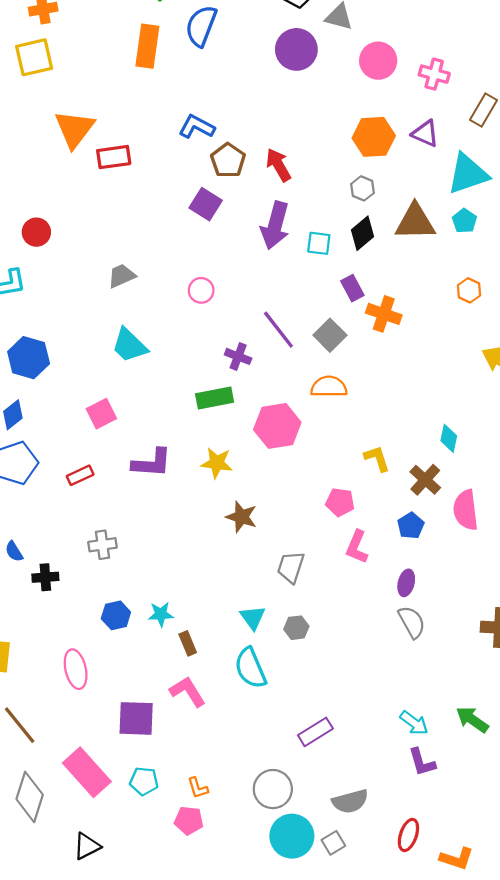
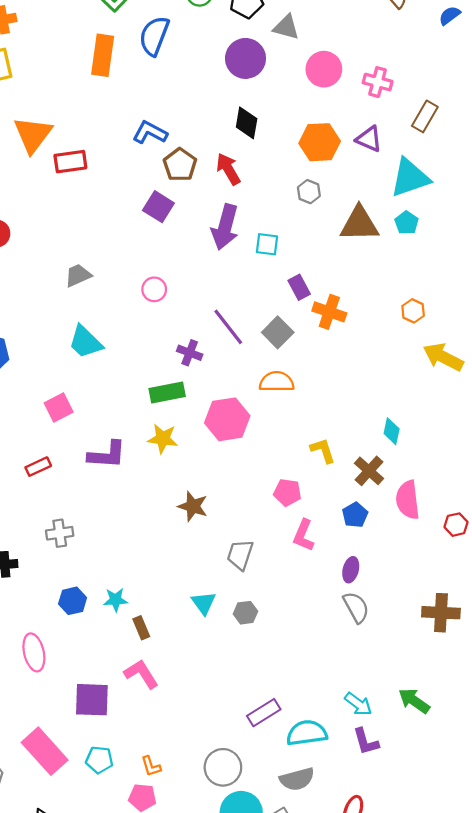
black diamond: (362, 233) -> (247, 123), moved, turned -40
orange hexagon: (469, 290) -> (413, 311), moved
yellow star: (217, 463) -> (163, 439), moved
cyan semicircle: (250, 668) -> (307, 733), moved, turned 105

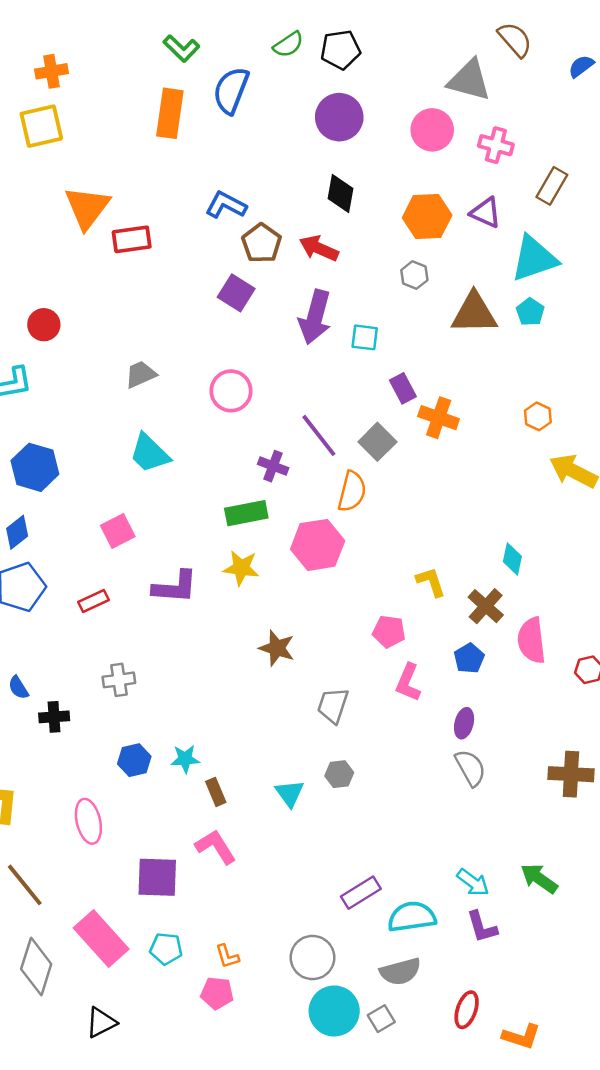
gray triangle: (286, 27) -> (469, 80), moved, size x1.4
red arrow: (228, 169) -> (319, 248), turned -36
pink circle: (154, 289) -> (231, 391), size x1.4
orange semicircle: (277, 382) -> (352, 491), moved, turned 104
cyan triangle: (204, 603) -> (290, 793), moved

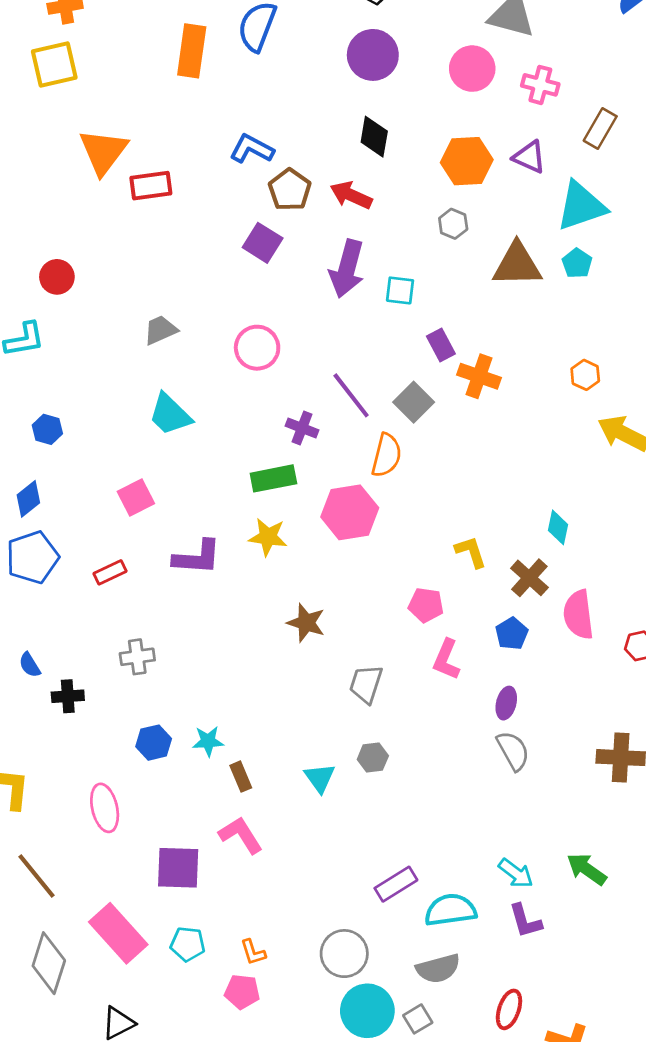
blue hexagon: (35, 467) -> (47, 429), size x0.6

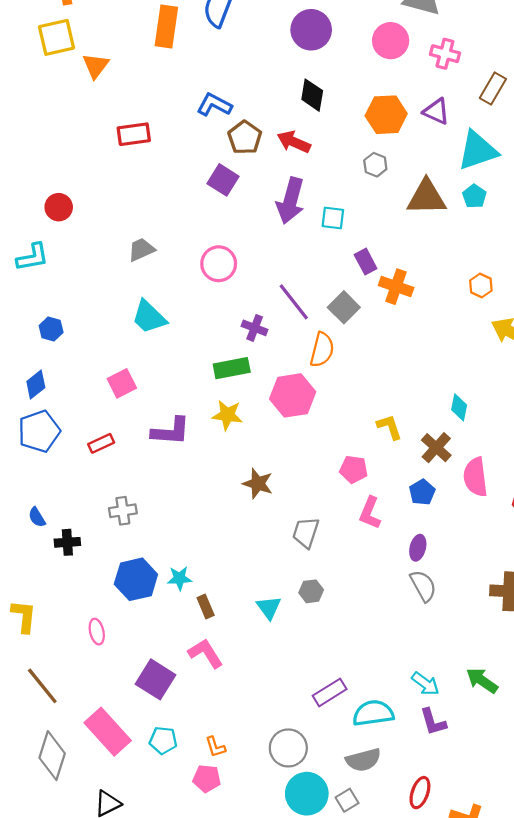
orange triangle: (103, 152) -> (96, 66), moved, size x0.7
blue hexagon: (154, 743) -> (136, 579), size x1.5
pink ellipse: (105, 808) -> (97, 632), size x0.7
purple square: (178, 868) -> (156, 679), turned 30

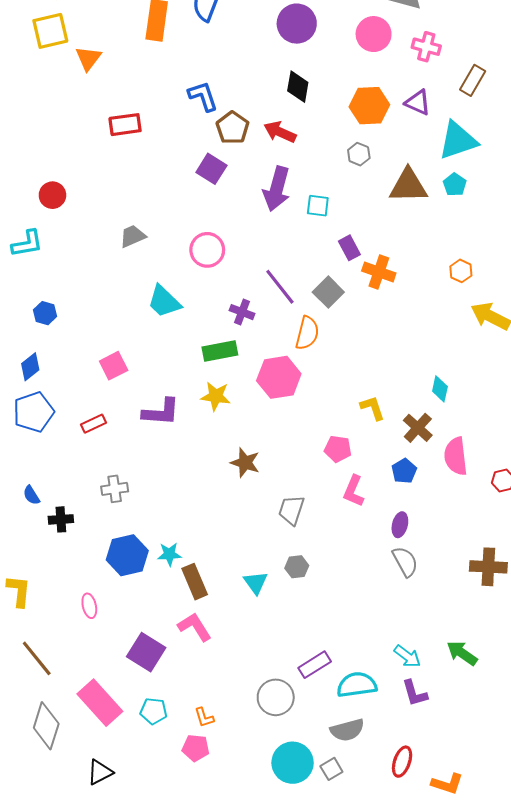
blue L-shape: (214, 105) -> (203, 96), turned 44
cyan trapezoid: (149, 317) -> (164, 301), moved
brown rectangle: (206, 607) -> (195, 582), size x1.5
gray circle: (288, 748) -> (276, 697), moved

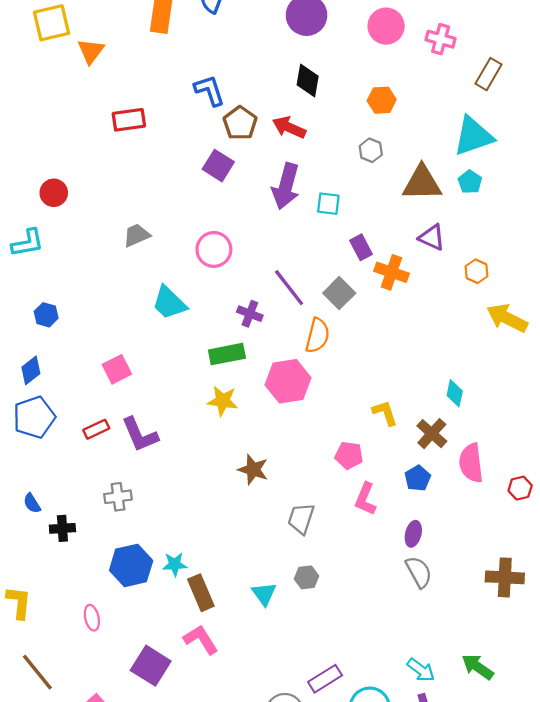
purple triangle: (418, 102) -> (432, 237), moved
orange hexagon: (369, 106) -> (382, 100), size x0.7
purple L-shape: (161, 412) -> (140, 435), moved, turned 63

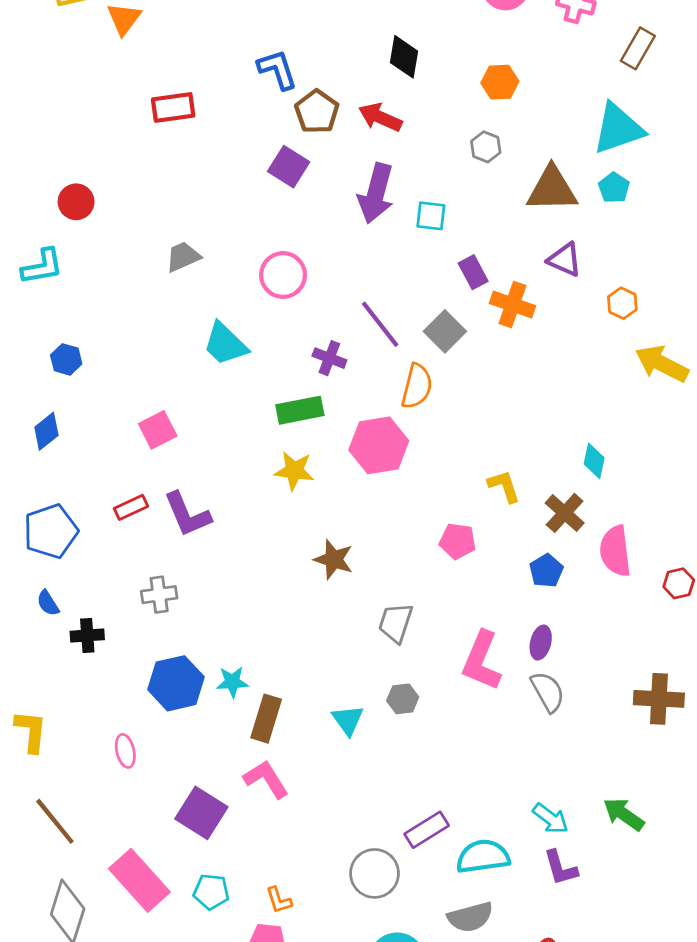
blue pentagon: (34, 417) -> (51, 531), moved
pink L-shape: (365, 499) -> (482, 661), moved, size x1.4
brown rectangle: (201, 593) -> (266, 719), turned 40

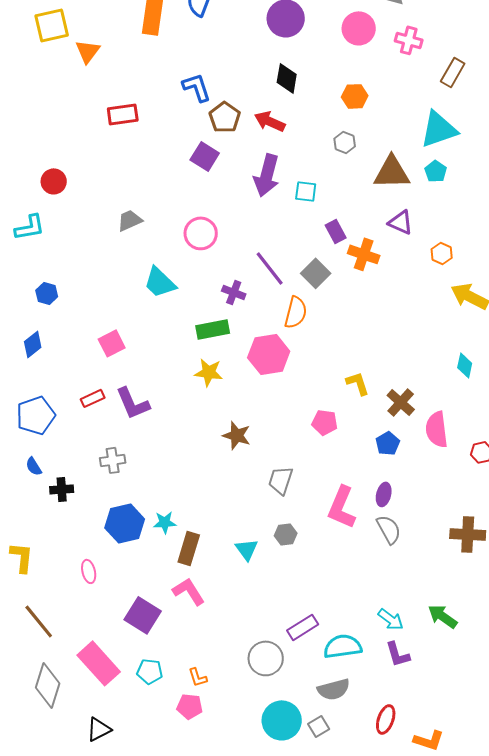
cyan diamond: (594, 461) -> (465, 365), moved

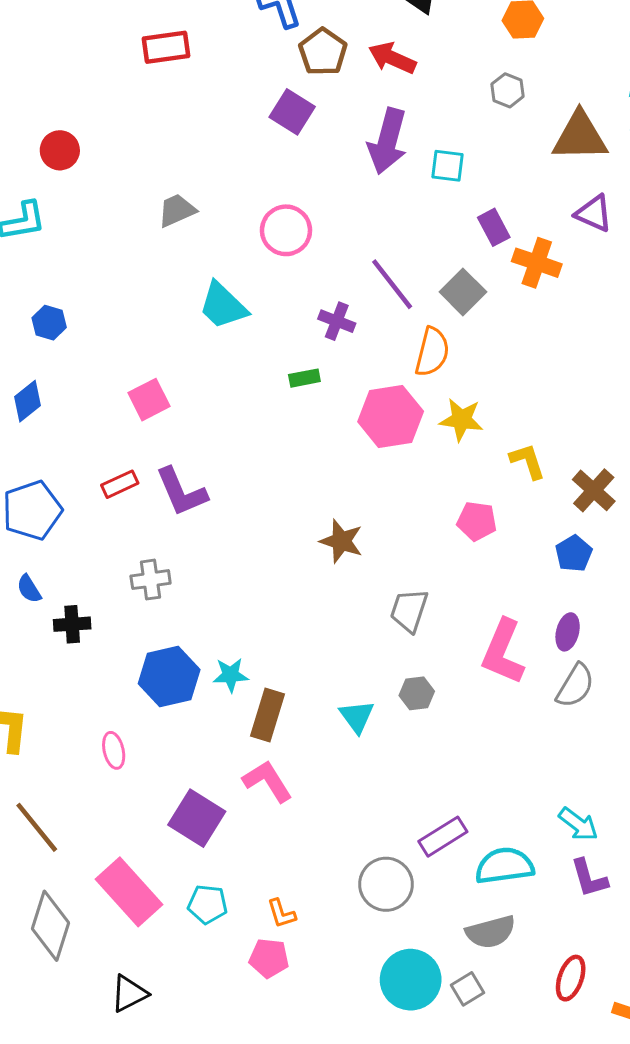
green rectangle: (213, 329) -> (304, 378), size x0.6
yellow star: (209, 372) -> (461, 420), moved
gray semicircle: (389, 529) -> (575, 686), turned 60

